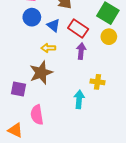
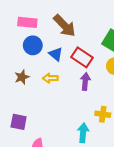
brown star: (41, 73) -> (22, 77), moved, size x0.6

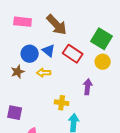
blue circle: (33, 45) -> (30, 54), moved
purple arrow: (85, 81) -> (88, 87), moved
yellow cross: (103, 114) -> (62, 103), moved

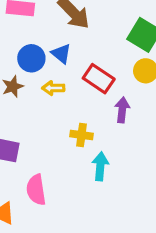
red rectangle: (73, 54) -> (99, 79), moved

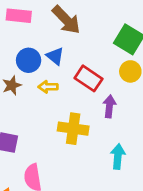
yellow cross: (81, 135) -> (73, 129), size x1.5
cyan arrow: (100, 166) -> (118, 157), moved

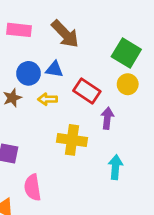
blue triangle: (55, 56) -> (54, 69), turned -30

